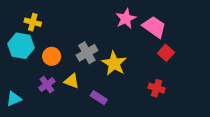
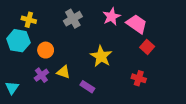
gray cross: (87, 53) -> (73, 19), moved
cyan triangle: (14, 99) -> (12, 88), turned -32

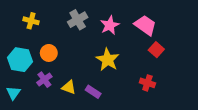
pink star: (112, 17) -> (110, 25), moved
cyan hexagon: (18, 41) -> (20, 60), moved
yellow triangle: (63, 72) -> (69, 87), moved

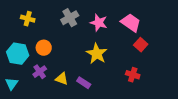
pink star: (110, 25) -> (99, 23), turned -30

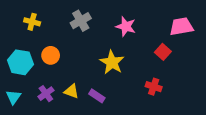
pink star: (99, 23) -> (126, 26), moved
pink trapezoid: (131, 23) -> (181, 26), moved, turned -45
purple cross: (40, 72) -> (46, 94), moved

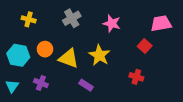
yellow triangle: (71, 91) -> (69, 58), moved, size x1.5
purple cross: (46, 94) -> (41, 83), turned -32

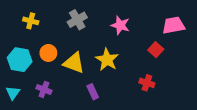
purple rectangle: (86, 85) -> (93, 92), turned 32

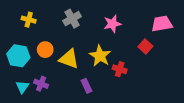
pink star: (120, 25) -> (112, 24), turned -30
red cross: (147, 83) -> (120, 69), moved
cyan triangle: (13, 93) -> (22, 87), moved

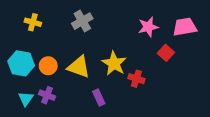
pink star: (112, 24) -> (148, 27), moved
orange circle: (45, 50) -> (48, 66), moved

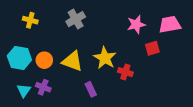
red square: (166, 53) -> (152, 48), turned 32

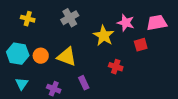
pink star: (136, 24) -> (126, 23), turned 30
yellow star: (105, 58) -> (104, 36), moved
purple cross: (43, 87) -> (54, 89), moved

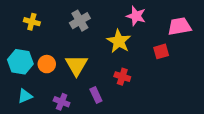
pink star: (126, 23) -> (136, 16), moved
yellow triangle: (67, 57) -> (76, 65), turned 40
red cross: (116, 67) -> (122, 77), moved
cyan triangle: (22, 84) -> (25, 96), turned 32

